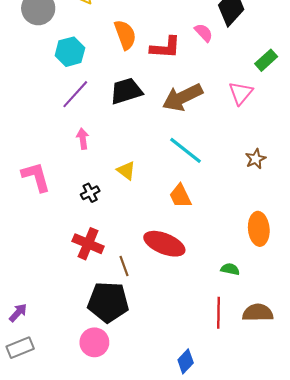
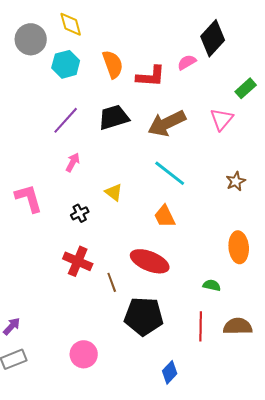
pink semicircle: (204, 33) -> (187, 62), turned -78
cyan hexagon: (70, 52) -> (66, 64), moved
pink arrow: (83, 139) -> (73, 162), turned 36
black pentagon: (108, 302) -> (144, 316), moved

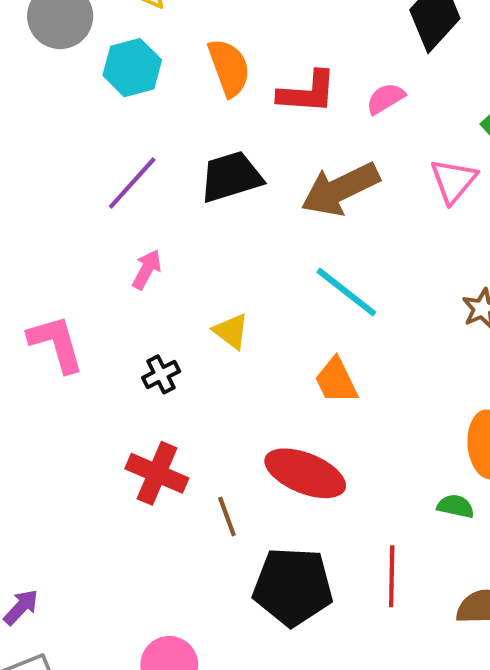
pink semicircle: (187, 62) -> (386, 99), moved
green semicircle: (212, 285) -> (456, 506), moved
red line: (201, 326) -> (392, 576), moved

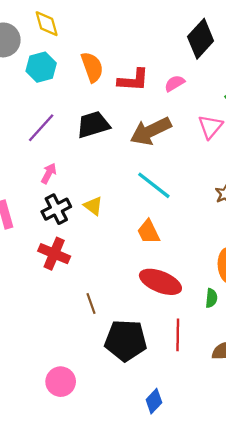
black cross: (161, 374) -> (56, 209), moved, size x1.5
red cross: (157, 473) -> (54, 254), moved
red ellipse: (305, 473) -> (160, 282), moved
green semicircle: (456, 506) -> (211, 298), turned 84

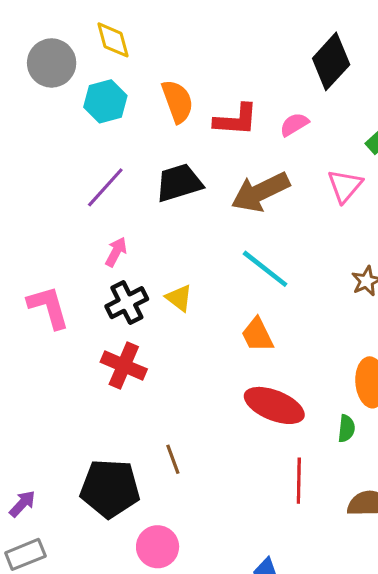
brown line: (91, 304) -> (173, 459), moved
black pentagon: (126, 340) -> (110, 488), moved
pink circle: (61, 382) -> (158, 547), moved

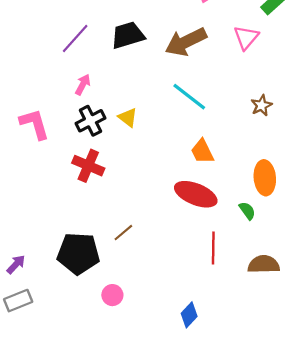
orange trapezoid: (257, 335) -> (202, 151), moved
green semicircle: (346, 428) -> (247, 211), turned -42
brown line: (173, 459) -> (123, 233), turned 70
pink circle: (158, 547) -> (112, 295), size x0.7

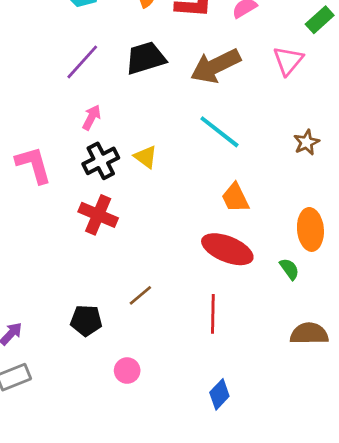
red line: (213, 248) -> (213, 314), moved
black pentagon: (78, 253) -> (86, 320), size x0.6

